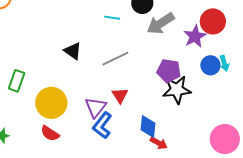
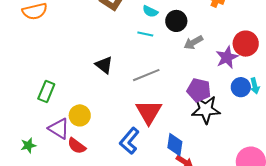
gray arrow: (161, 23) -> (193, 42), size x0.7
red triangle: (120, 95) -> (149, 112), size x1.6
yellow circle: (51, 103) -> (80, 115), size x0.7
purple triangle: (95, 107) -> (59, 128), moved, turned -40

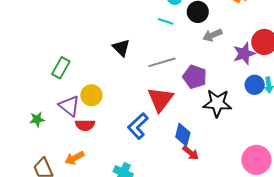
purple pentagon: (199, 90) -> (195, 77), moved
red semicircle: (77, 146) -> (85, 125), turned -42

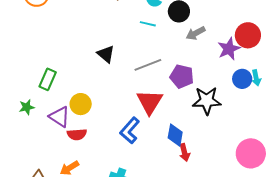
green star: (37, 119) -> (27, 107), moved
red arrow: (191, 153) -> (185, 152), turned 42

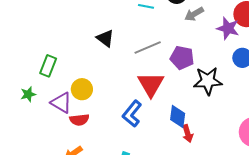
purple star: (229, 49) -> (228, 28), turned -30

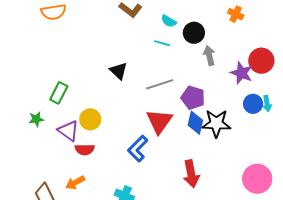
gray arrow: (194, 14) -> (209, 55), turned 102
blue diamond: (178, 117) -> (195, 123), moved
red arrow: (188, 134) -> (191, 174), size x1.5

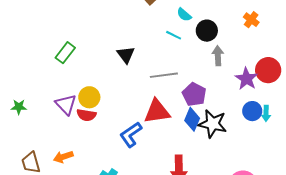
green rectangle: (59, 93) -> (65, 53), moved
green star: (36, 119) -> (19, 107), moved
red triangle: (159, 121) -> (157, 111), turned 36
red semicircle: (85, 149) -> (86, 115), moved

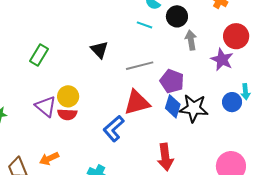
red circle: (268, 70) -> (236, 36), moved
blue circle: (252, 111) -> (232, 102), moved

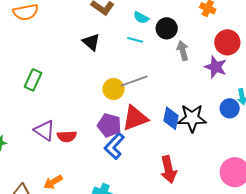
black triangle: (99, 50) -> (91, 42), moved
purple pentagon: (172, 81) -> (109, 125), moved
yellow circle: (68, 96) -> (114, 89), moved

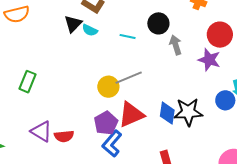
cyan semicircle: (141, 18) -> (90, 30), moved
black triangle: (91, 42) -> (73, 24), moved, turned 36
purple pentagon: (109, 125) -> (106, 123), turned 30

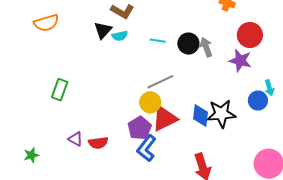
black circle: (158, 23) -> (188, 44), moved
cyan semicircle: (90, 30) -> (120, 36), turned -35
yellow circle: (108, 87) -> (150, 102), moved
purple triangle: (41, 131) -> (76, 139), size x0.7

